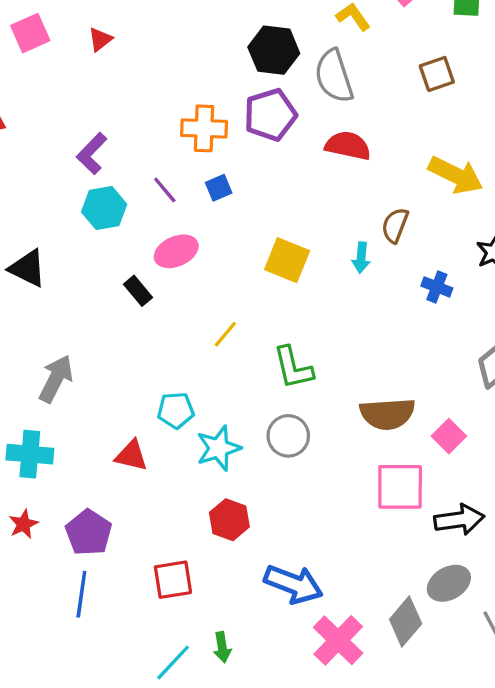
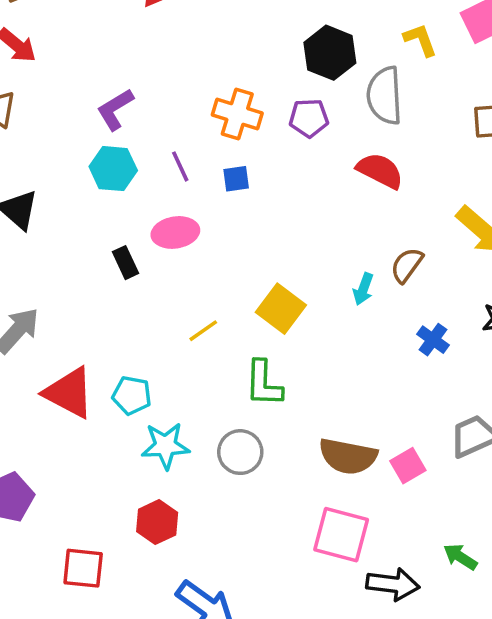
purple pentagon: (270, 115) -> (309, 118), size x0.7
yellow square: (287, 260) -> (281, 309), moved
pink square: (449, 436) -> (408, 466), moved
red triangle: (131, 455) -> (69, 393), moved, size x1.5

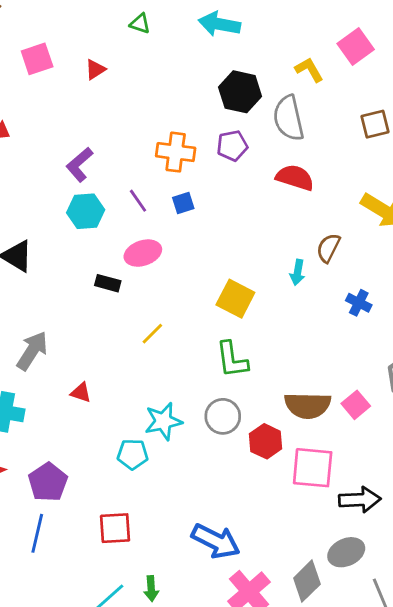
black rectangle: (126, 263) -> (108, 283), turned -40
yellow line: (203, 331) -> (152, 334), moved
red triangle: (69, 393) -> (81, 393), size x0.5
cyan pentagon: (132, 395) -> (133, 454), moved
red hexagon: (157, 522) -> (266, 441), moved

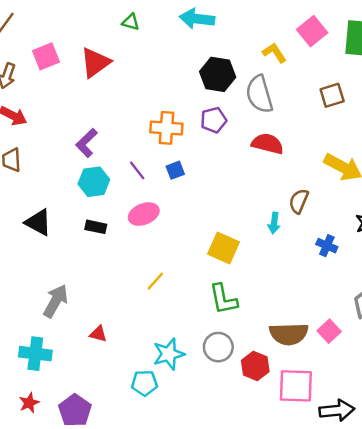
red triangle: (95, 69) -> (95, 63), size x1.8
black rectangle: (108, 283) -> (96, 227), moved

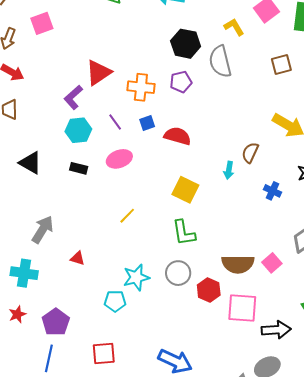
red triangle: (95, 63) -> (98, 73), moved
red semicircle: (267, 144) -> (178, 136), moved

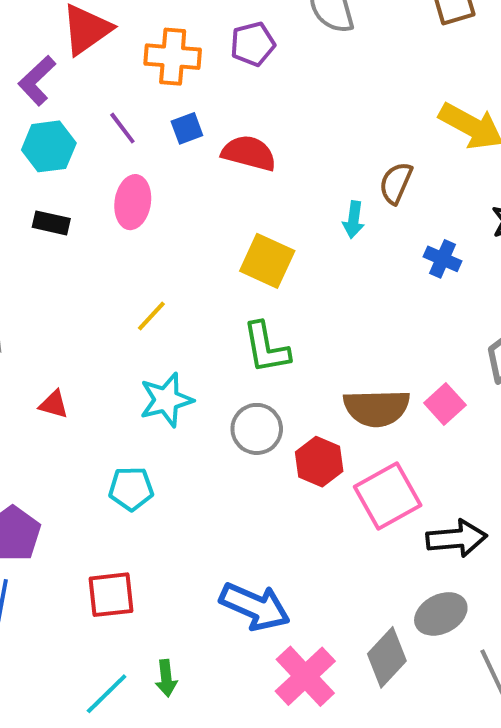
pink ellipse: (119, 159) -> (133, 202), turned -60
cyan star: (136, 277) -> (166, 400), moved
pink square: (242, 308) -> (388, 496), turned -32

